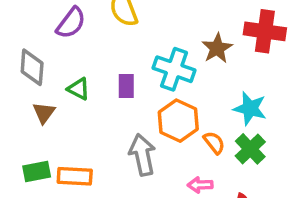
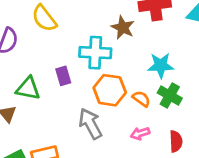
green triangle: (79, 89) -> (28, 88), size x1.4

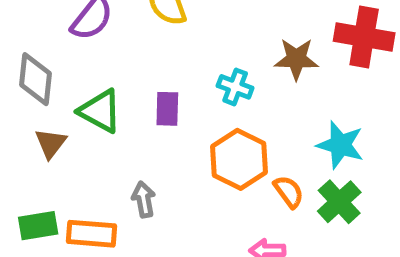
brown star: (123, 27) -> (296, 59), turned 30
cyan cross: (95, 53) -> (235, 87), size x0.6
gray arrow: (90, 124) -> (144, 199), moved, size x0.6

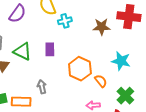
cyan cross: (235, 87) -> (65, 21), moved, turned -32
green cross: (339, 202) -> (125, 96), moved

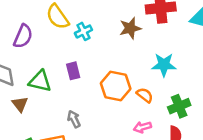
green cross: (125, 96) -> (179, 106), turned 36

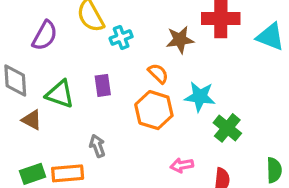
cyan star: (164, 65) -> (200, 97), moved
orange semicircle: (145, 95) -> (158, 73), moved
brown triangle: (20, 104) -> (32, 120), turned -30
green cross: (179, 106) -> (227, 128), moved, turned -35

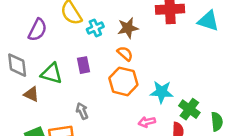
brown star: (180, 40) -> (128, 28), moved
cyan star: (200, 97) -> (162, 92), moved
green cross: (227, 128) -> (189, 109), moved

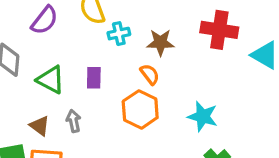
cyan star: (162, 92) -> (203, 116), moved
brown triangle: (31, 94) -> (40, 126), moved
gray arrow: (82, 111) -> (74, 121), moved

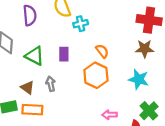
purple semicircle: (45, 20) -> (30, 15), turned -42
brown star: (160, 42) -> (145, 49), moved

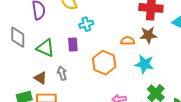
cyan cross: (81, 24) -> (86, 24), moved
orange semicircle: (102, 51) -> (128, 41), moved, turned -48

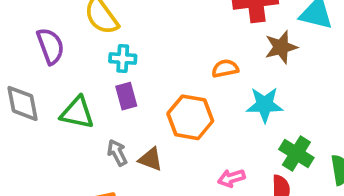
cyan cross: (86, 24) -> (123, 59), moved, turned 32
brown star: (148, 35) -> (281, 47), moved
brown triangle: (41, 78) -> (151, 159), moved

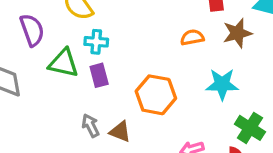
orange semicircle: (225, 69) -> (192, 37), moved
green triangle: (77, 113) -> (64, 63), moved

